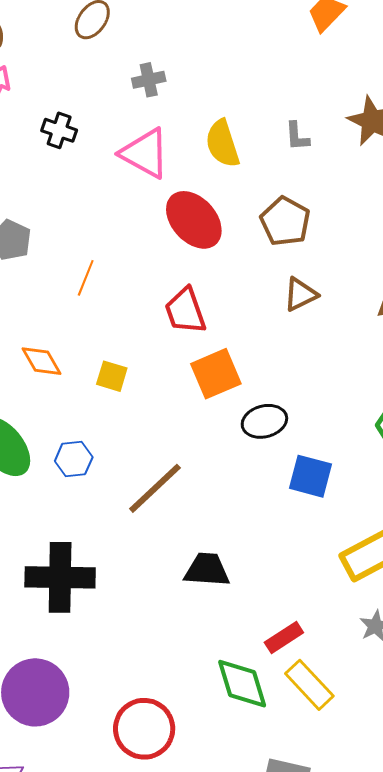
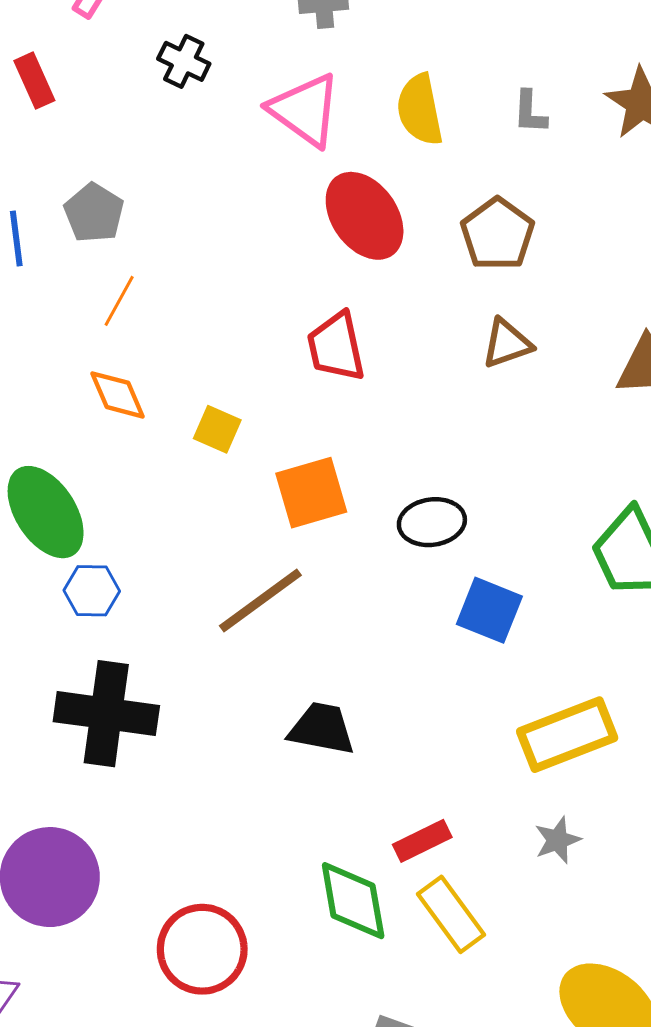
orange line: (86, 278) -> (119, 301), moved
orange square: (216, 374) -> (311, 493), moved
blue hexagon: (74, 459) -> (92, 591), moved

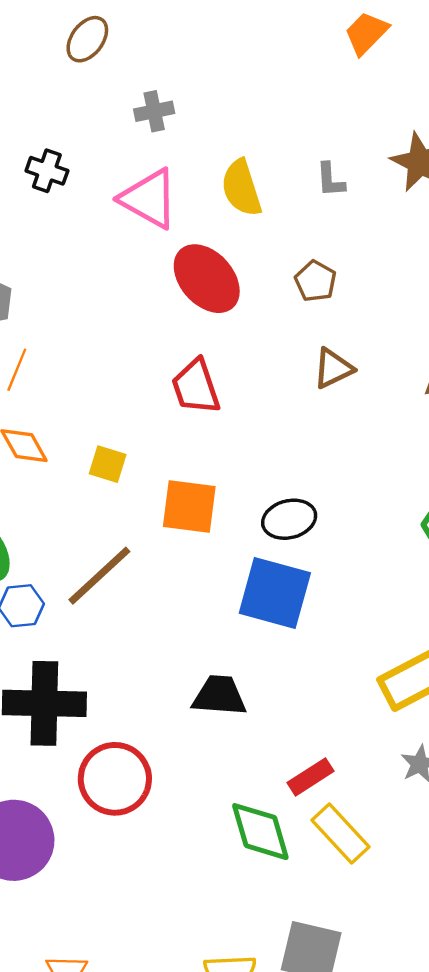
brown pentagon: (497, 234) -> (316, 281), size x0.7
orange square: (311, 493) -> (189, 507), turned 30
brown line: (260, 600) -> (99, 576), moved
blue square: (489, 610) -> (275, 593), moved, size x1.4
red circle: (202, 949) -> (115, 779), moved

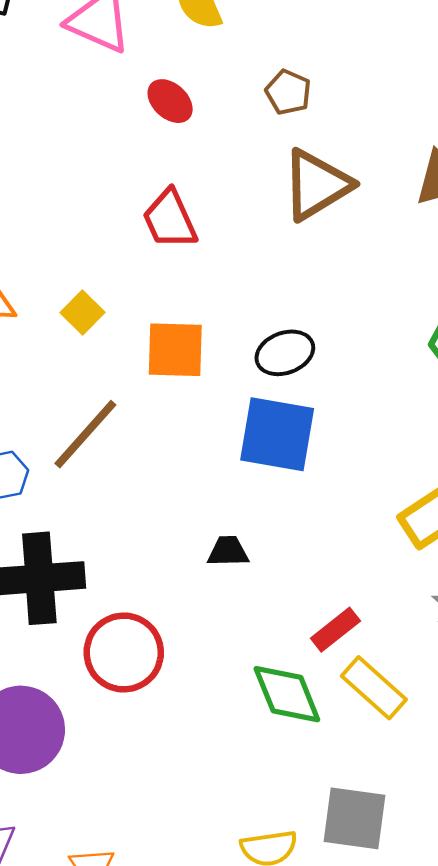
red ellipse: (207, 279) -> (170, 101), size x0.6
brown triangle: (333, 368) -> (316, 185), size x1.6
yellow square: (108, 464) -> (83, 312), turned 33
black trapezoid: (219, 696) -> (228, 551), size x0.7

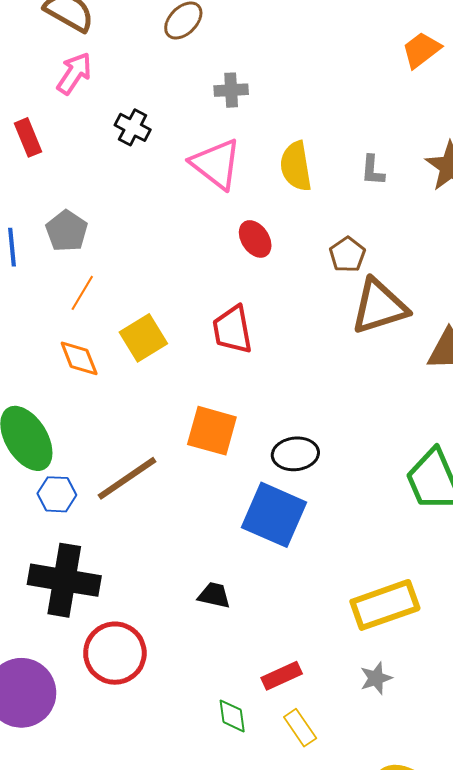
brown triangle: (316, 185) -> (379, 306), moved
yellow square: (83, 312) -> (143, 338), moved, size x1.4
yellow rectangle: (374, 688) -> (300, 728), size x0.7
green diamond: (287, 694) -> (232, 716), size x0.6

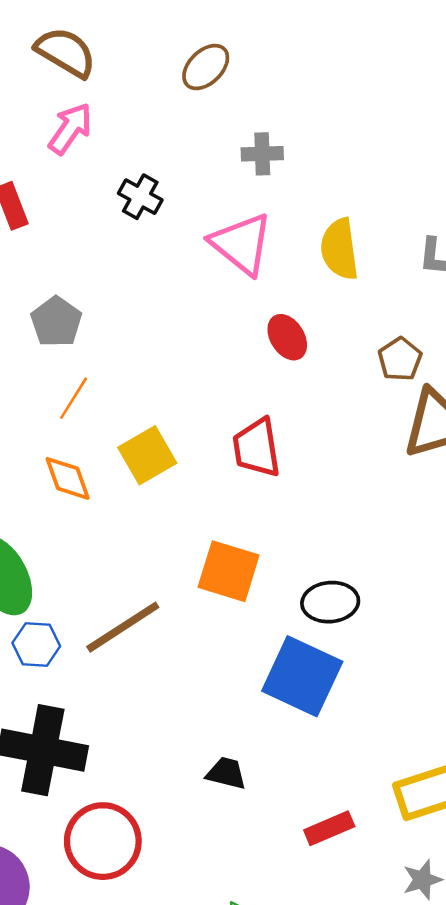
red rectangle: (282, 676) -> (329, 828), moved

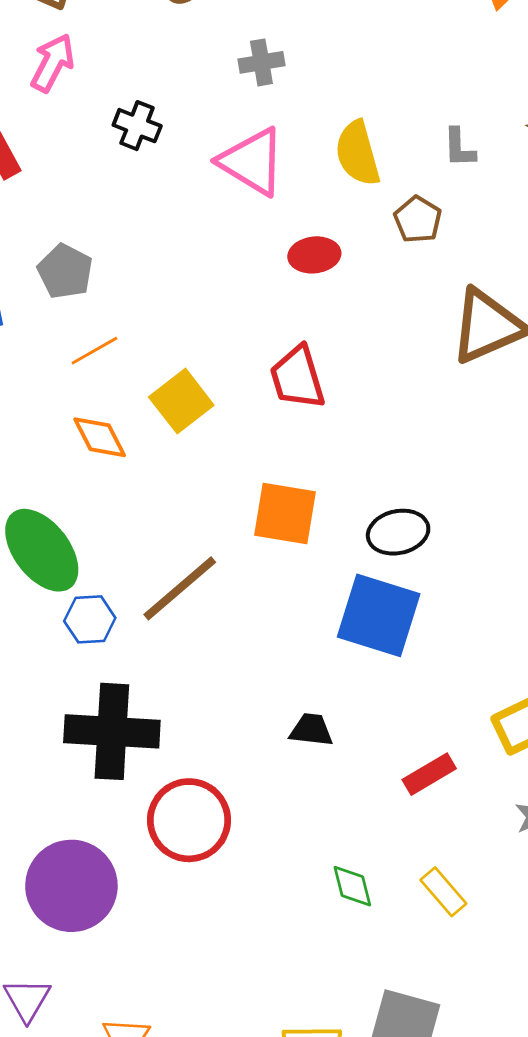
red ellipse: (287, 337) -> (314, 255), turned -57
brown pentagon: (400, 359) -> (418, 219), moved
orange line: (74, 398) -> (94, 351), turned 36

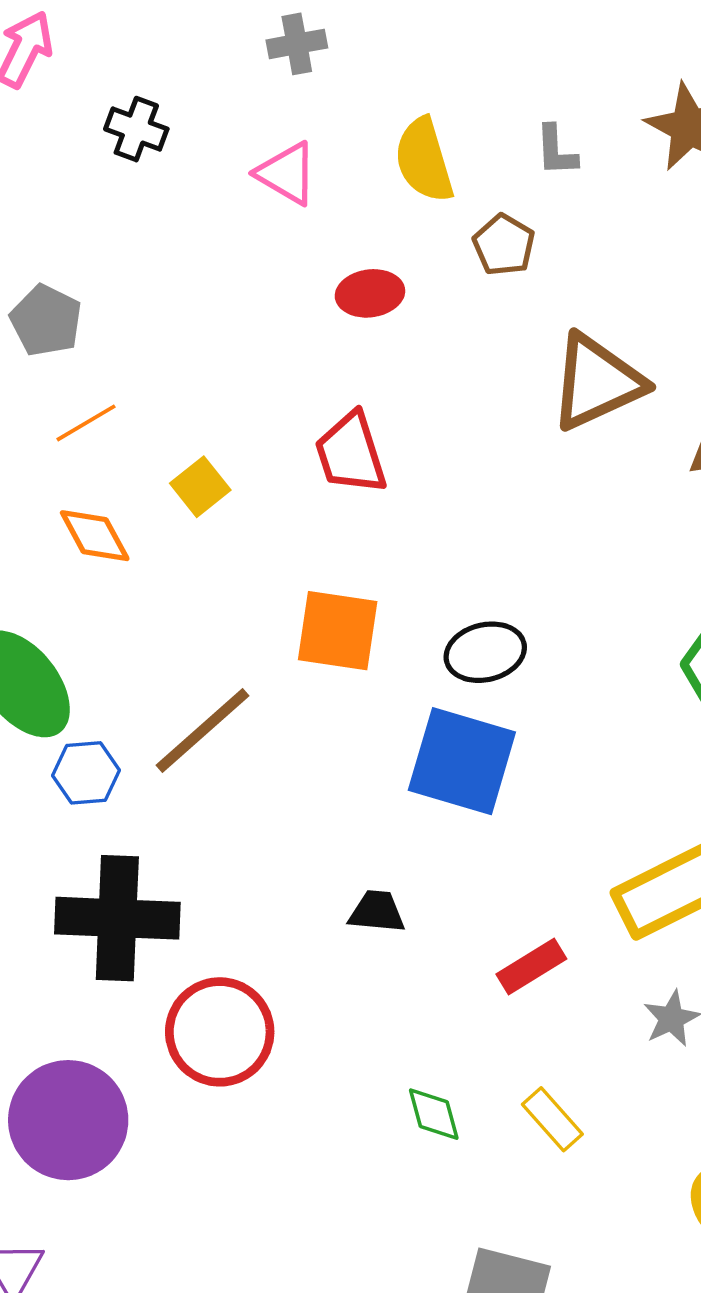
pink triangle: (252, 162) -> (287, 173), size x0.7
yellow square: (181, 401) -> (200, 487), size x0.7

